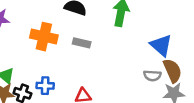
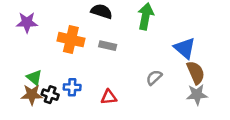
gray semicircle: (152, 76) -> (154, 77), moved, turned 133

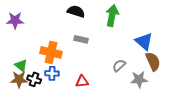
orange cross: (71, 40) -> (51, 52), moved
gray star: (197, 95) -> (139, 79), moved

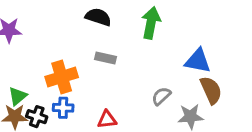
blue triangle: (144, 41) -> (198, 61), turned -30
orange cross: (51, 52) -> (62, 77), turned -30
green triangle: (21, 65) -> (18, 96), turned 40

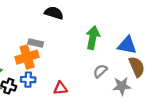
green arrow: (151, 23) -> (93, 38), moved
gray rectangle: (106, 58) -> (36, 43), moved

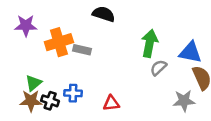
orange cross: (27, 57) -> (59, 42), moved
gray semicircle: (100, 71) -> (158, 68), moved

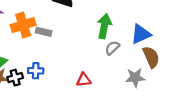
blue triangle: (190, 52) -> (141, 34), turned -35
black cross: (50, 101) -> (15, 78), turned -35
red triangle: (111, 103) -> (84, 80), moved

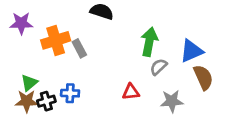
gray rectangle: (44, 32) -> (79, 48), turned 49
gray star: (135, 78) -> (172, 101), moved
red triangle: (84, 80) -> (131, 92), moved

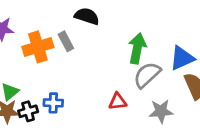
gray rectangle: (79, 48) -> (66, 41), moved
gray semicircle: (158, 67) -> (147, 75), size x1.5

